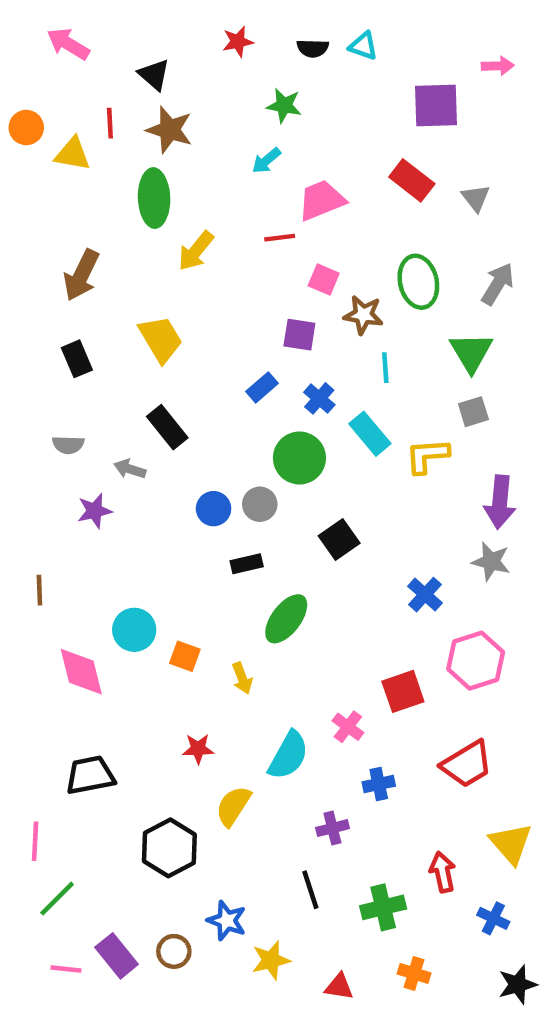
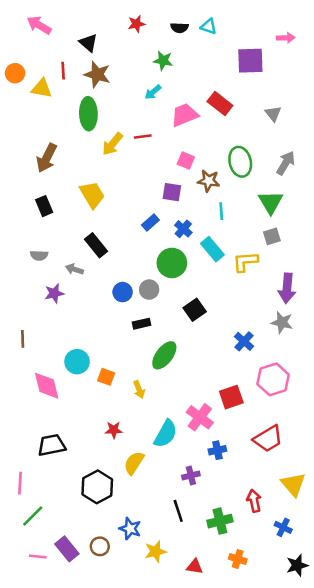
red rectangle: (412, 180) -> (220, 104), moved
red line: (280, 238) -> (143, 136), moved
pink cross: (348, 727) -> (200, 417), size x1.5

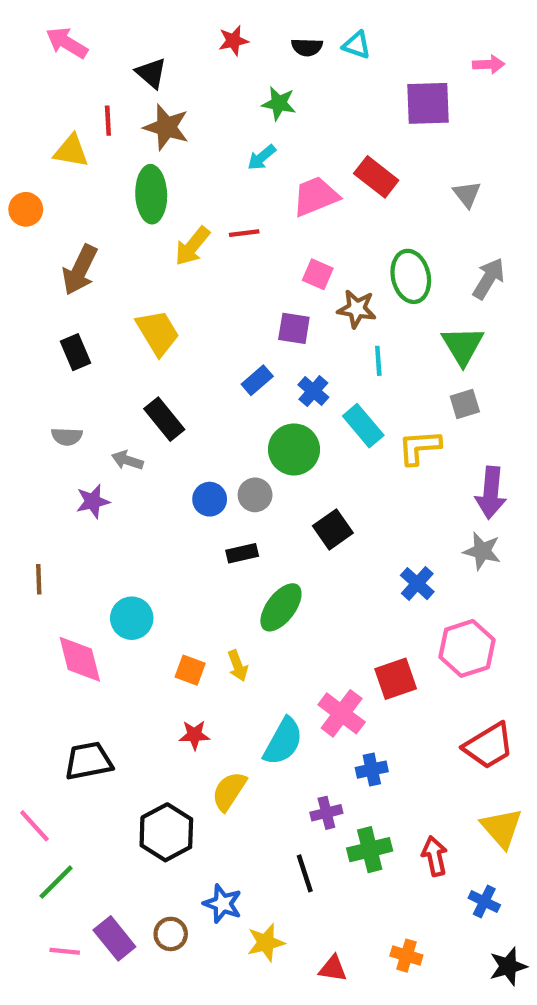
orange circle: (15, 73) -> (26, 209), moved
orange square: (106, 377) -> (190, 670), moved
red trapezoid: (268, 439) -> (489, 746), moved
pink line: (20, 483) -> (34, 826), turned -45
green cross: (220, 521) -> (370, 850), moved

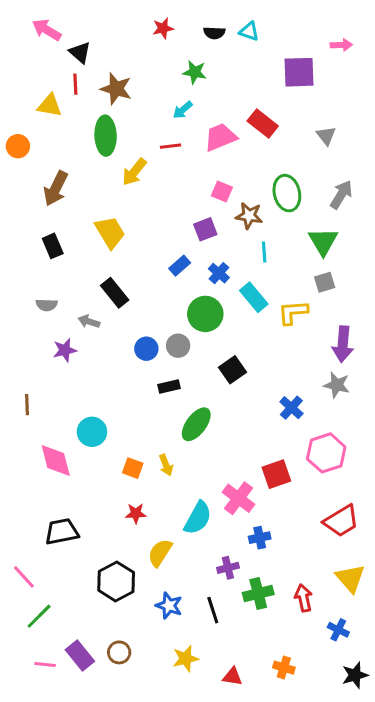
black triangle: (151, 73) -> (80, 52), moved
red line: (244, 233) -> (171, 146), moved
purple square: (294, 328) -> (205, 229), turned -30
blue star: (223, 904) -> (169, 606), moved

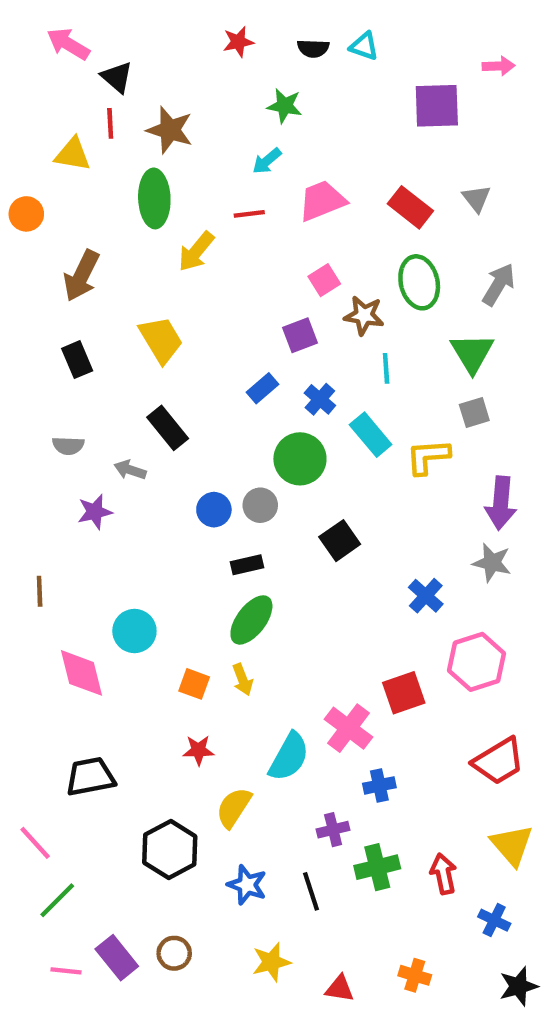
red rectangle: (263, 124) -> (410, 207), moved
pink square: (222, 192) -> (324, 280), turned 35
green ellipse: (196, 424) -> (251, 620), moved

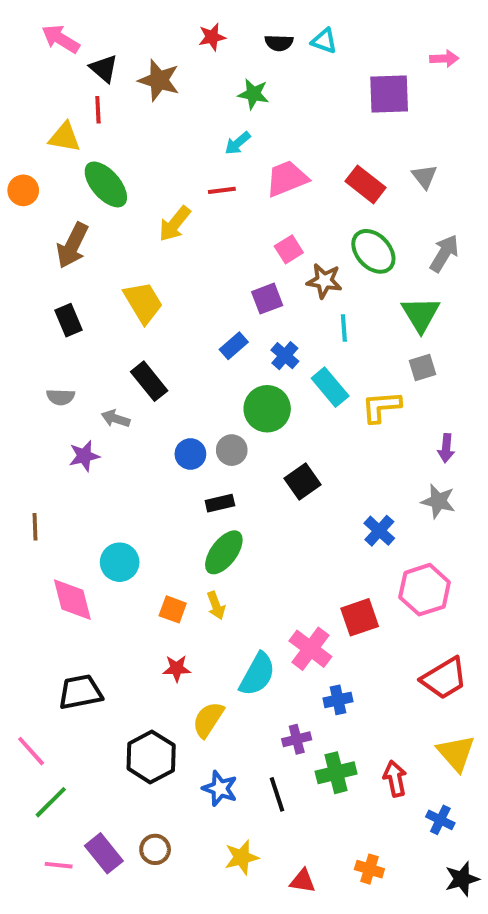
brown star: (170, 130) -> (159, 80), moved
green ellipse: (154, 198) -> (106, 184), moved, turned -39
green ellipse: (419, 282) -> (373, 251), turned -30
purple arrow: (501, 503) -> (446, 448), size x0.6

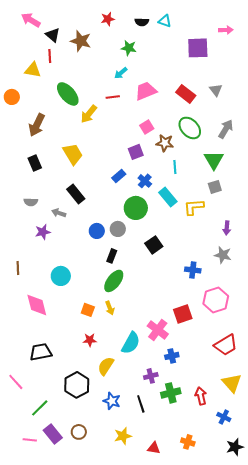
green ellipse: (106, 184) -> (68, 94), moved
black rectangle: (220, 503) -> (112, 256), turned -56
blue cross: (379, 531) -> (193, 270), turned -35
cyan circle: (120, 562) -> (61, 276), moved
green line: (51, 802) -> (40, 408), moved

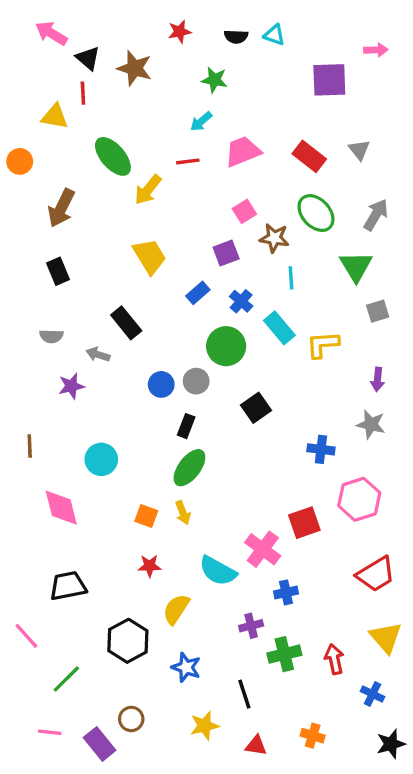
yellow trapezoid: (73, 154) -> (150, 256), moved
gray square: (215, 187) -> (378, 311), moved
cyan semicircle: (131, 343) -> (218, 571), turned 90
black line: (141, 404) -> (244, 694), moved
purple rectangle: (53, 434) -> (100, 744), moved

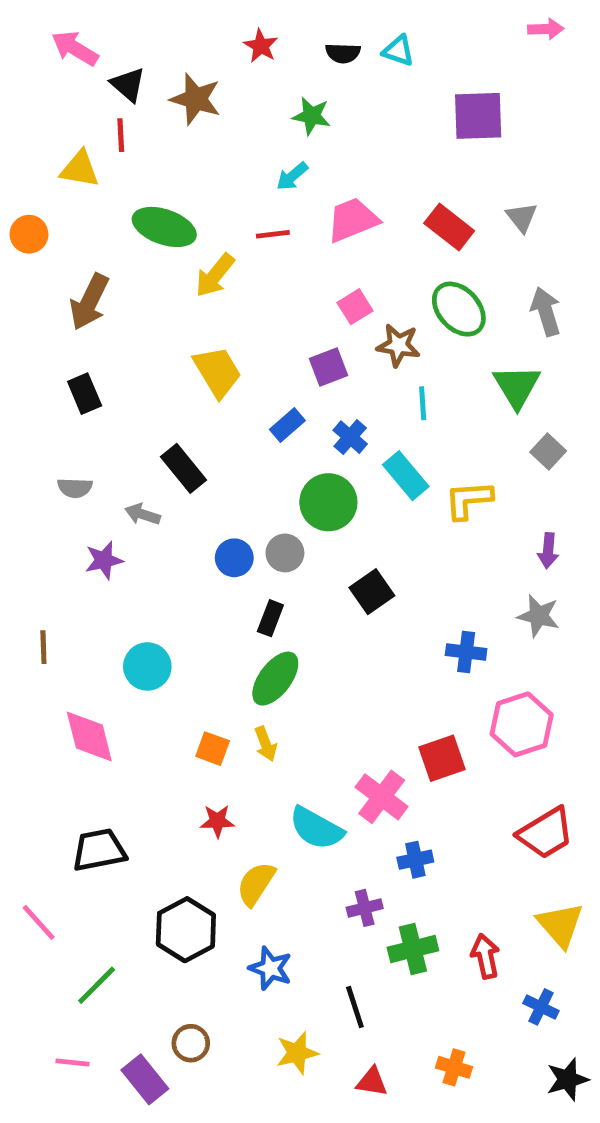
red star: (179, 32) -> (261, 46), turned -30
pink arrow: (376, 50) -> (546, 29), moved
green ellipse: (113, 156) -> (164, 227), turned -30
gray arrow: (376, 215) -> (546, 311), turned -48
gray square: (378, 311) -> (548, 452), turned -30

